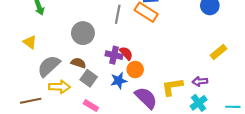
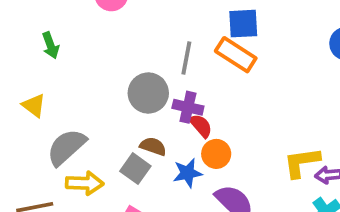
gray circle: (83, 33) -> (148, 93), moved
purple cross: (114, 55) -> (188, 107), moved
brown semicircle: (78, 63) -> (153, 146), moved
yellow L-shape: (172, 87) -> (302, 162), moved

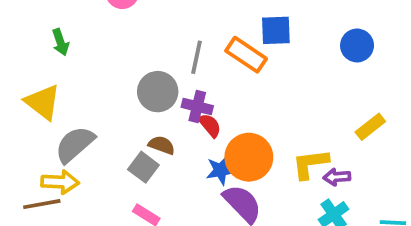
blue square: (243, 24) -> (276, 30), moved
yellow triangle: (34, 106) -> (43, 102), size x1.5
orange circle: (216, 154) -> (249, 157), moved, size x1.6
blue star: (188, 173) -> (221, 170), moved
yellow arrow: (85, 183) -> (60, 182), moved

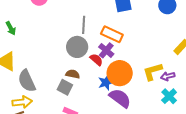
orange rectangle: (246, 55) -> (112, 34), moved
gray circle: (158, 92) -> (77, 47), moved
purple cross: (197, 107) -> (106, 50), moved, turned 35
gray semicircle: (75, 144) -> (27, 81), turned -65

